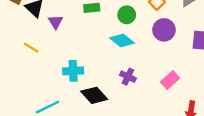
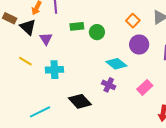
green circle: (127, 15) -> (97, 32), moved
cyan diamond: (122, 40) -> (116, 64), moved
cyan cross: (73, 71) -> (54, 70), moved

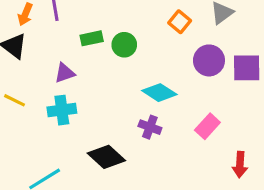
purple triangle: (46, 39) -> (65, 73), moved, turned 48
purple circle: (139, 45) -> (209, 60), moved

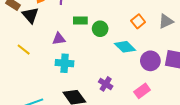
purple circle: (209, 60) -> (150, 61), moved
cyan diamond: (159, 93) -> (125, 47), moved
cyan cross: (62, 110) -> (65, 63), moved

